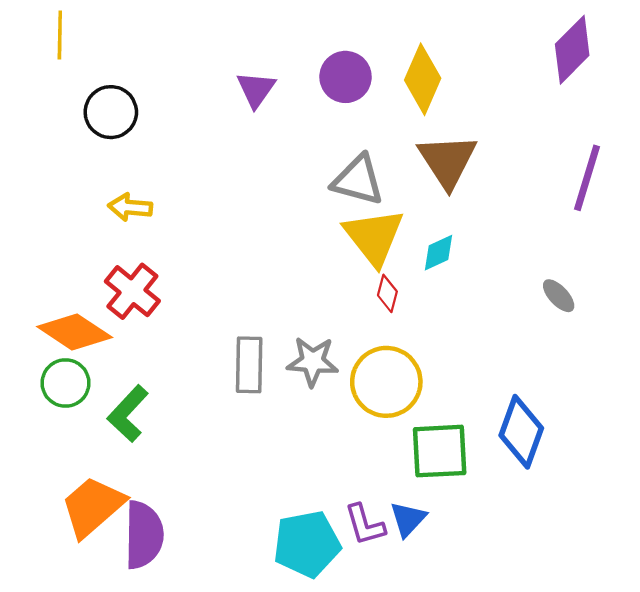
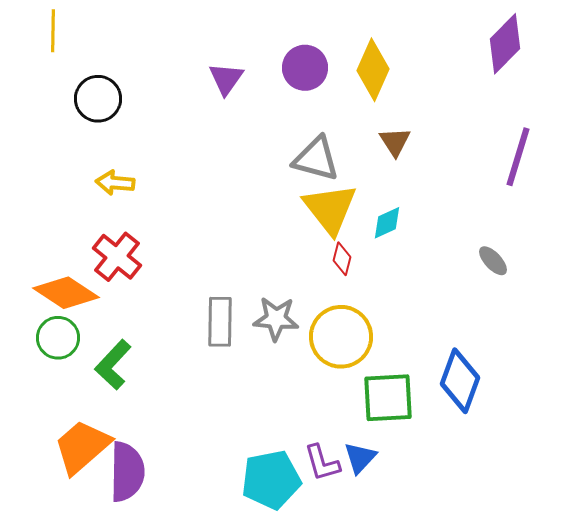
brown triangle: (448, 161) -> (395, 142), size x0.6

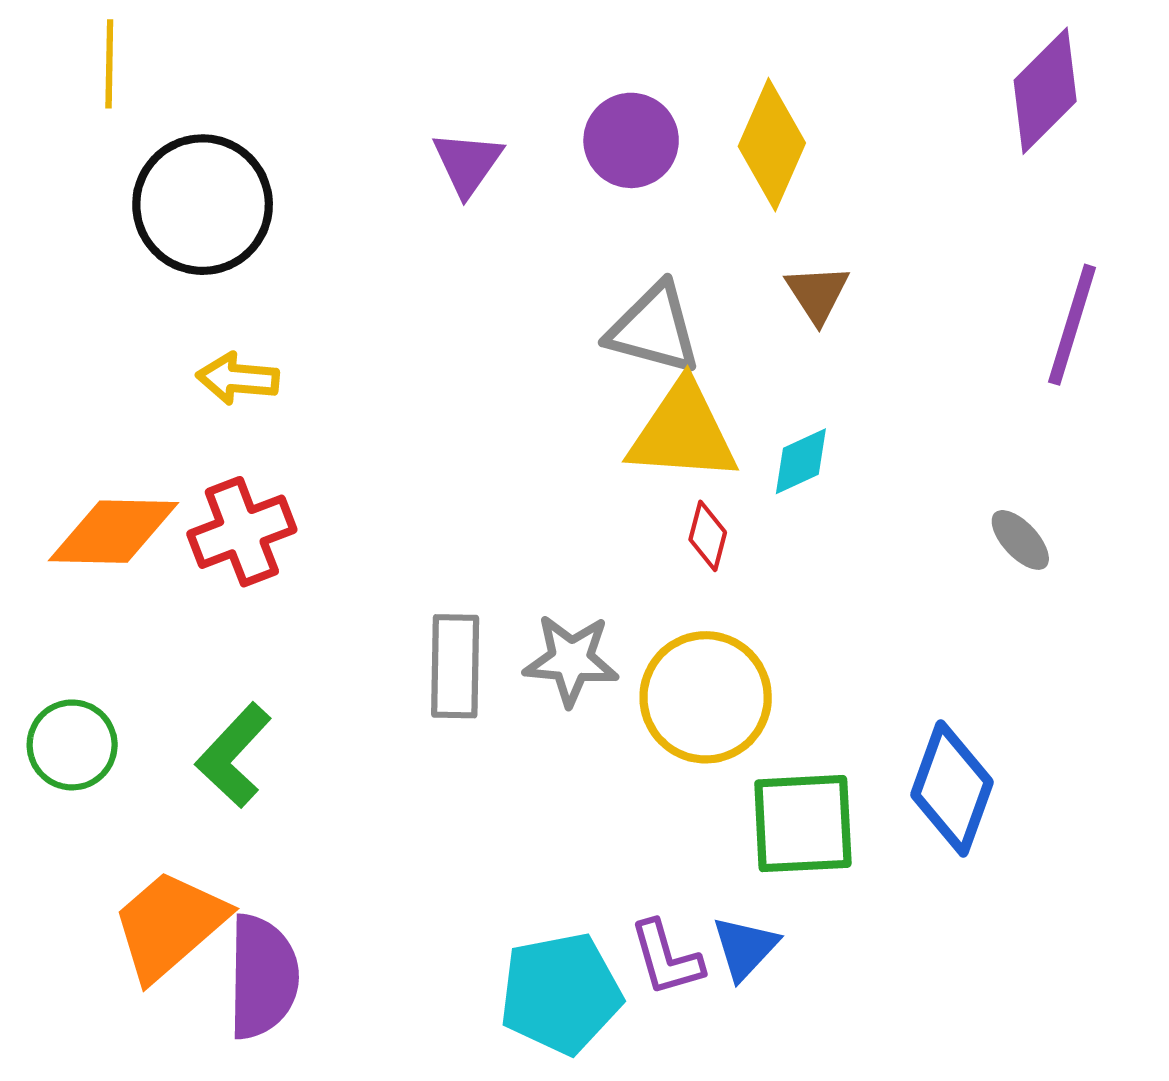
black circle: (98, 99) -> (203, 205), size x1.4
yellow triangle: (330, 209) -> (683, 432), turned -48
red cross: (117, 257) -> (242, 532), turned 30
orange diamond: (66, 293) -> (114, 532), moved, turned -32
green circle: (58, 338) -> (72, 745), moved

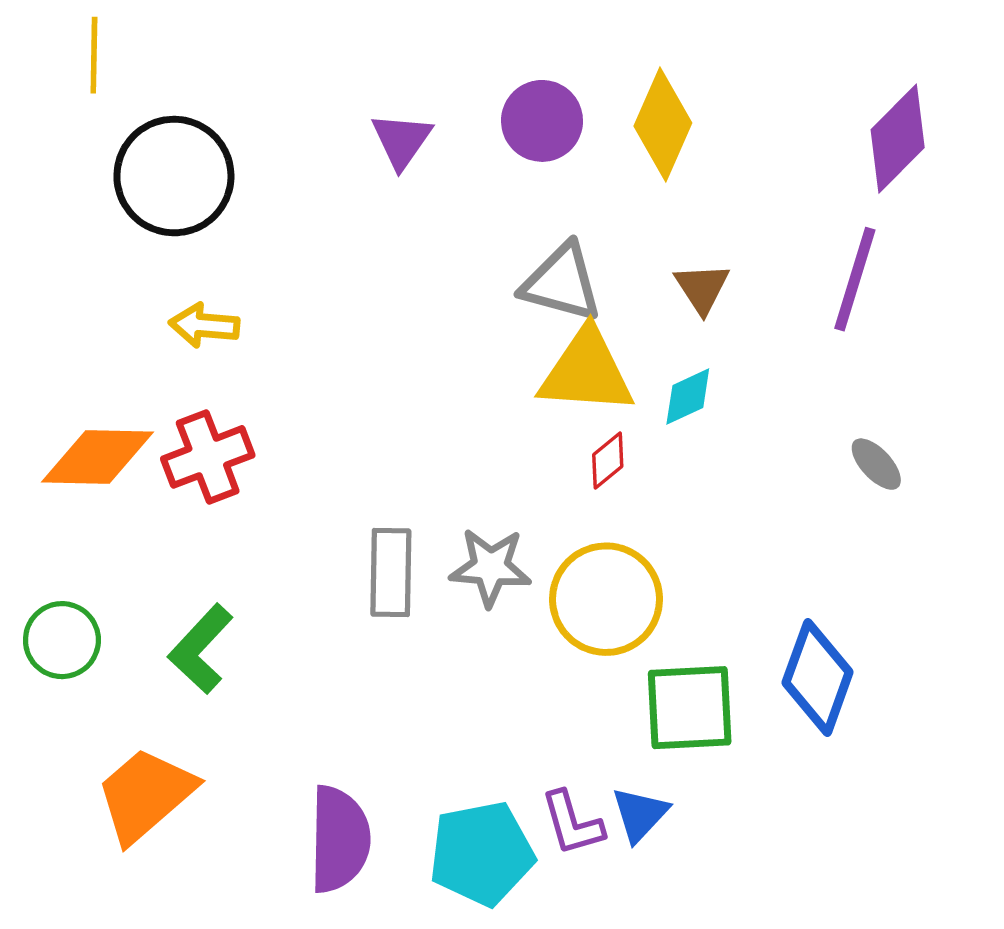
purple diamond: (1045, 91) -> (898, 139), moved
brown triangle: (817, 294) -> (702, 288), moved
purple line: (1072, 325) -> (855, 279), moved
red diamond: (708, 536) -> (608, 460), turned 36
purple semicircle: (263, 977) -> (339, 839), moved

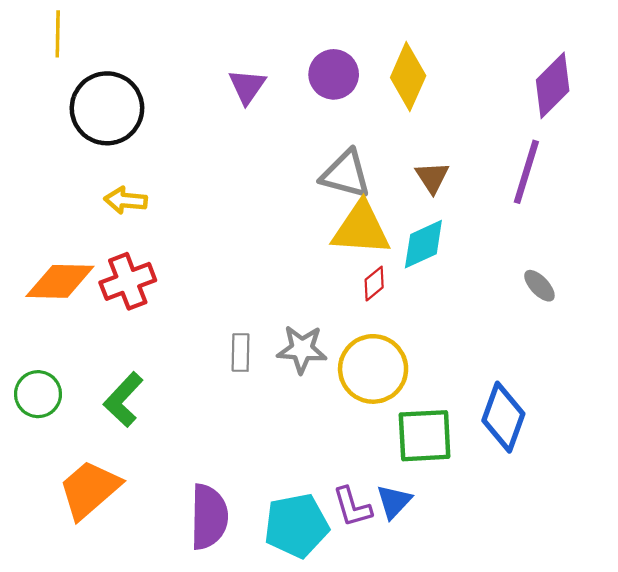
cyan diamond: (688, 396) -> (423, 244), size x1.4
gray rectangle: (391, 573) -> (241, 353), size x0.7

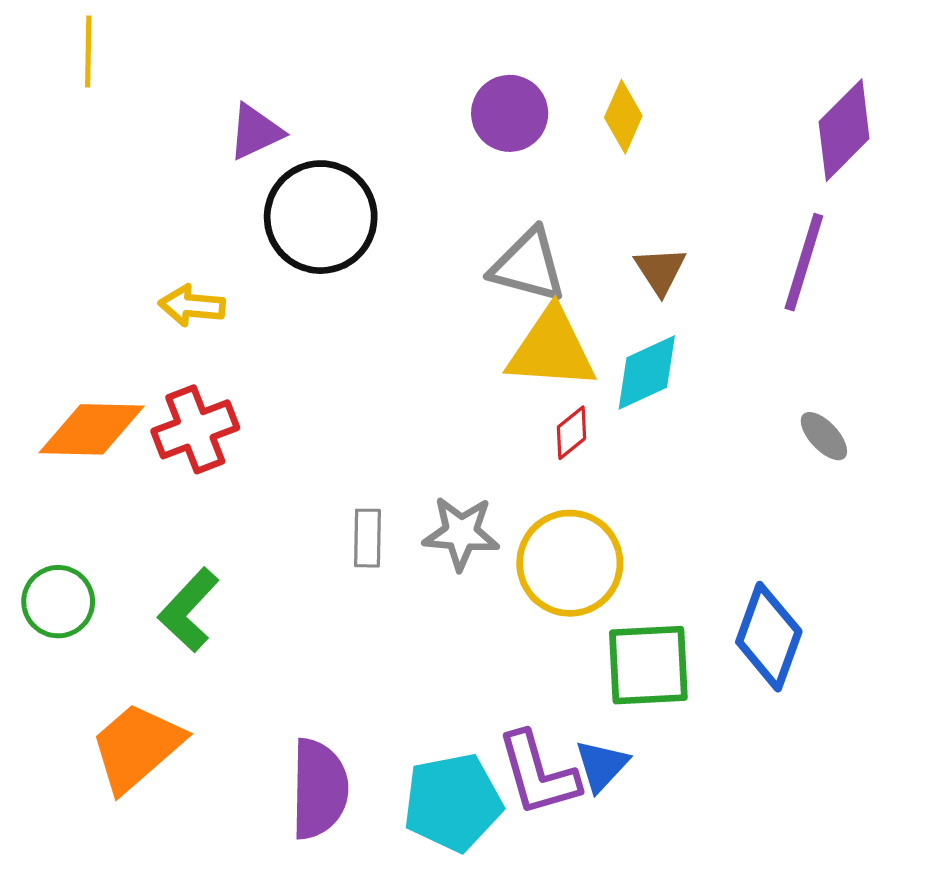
yellow diamond: (408, 77) -> (623, 117), size x0.7
purple triangle: (247, 86) -> (255, 132), moved, turned 30
black circle: (107, 108) -> (321, 217), moved
purple L-shape: (352, 507) -> (538, 774), size x1.4

